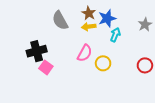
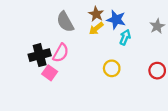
blue star: (107, 18) -> (116, 20), turned 30
yellow arrow: (89, 27) -> (96, 28), turned -32
pink semicircle: (85, 53) -> (61, 53), moved

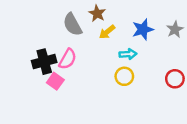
brown star: (96, 14) -> (97, 13), moved
blue star: (116, 20) -> (143, 29), moved, turned -30
cyan arrow: (125, 37) -> (128, 54), moved, turned 64

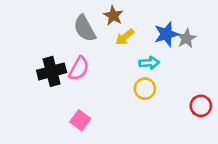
gray star: (175, 29) -> (186, 38), moved
red circle: (175, 79) -> (201, 106), moved
pink square: (55, 81) -> (80, 120), moved

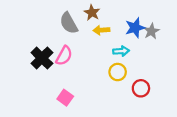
yellow arrow: (125, 37) -> (101, 30), turned 35
black cross: (52, 71) -> (42, 58), turned -30
red circle: (201, 106) -> (141, 88), moved

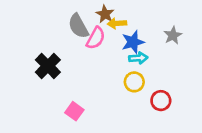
blue star: (135, 28) -> (133, 42), moved
yellow arrow: (101, 30) -> (117, 23), moved
pink semicircle: (64, 56) -> (96, 38), moved

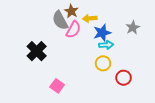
brown star: (105, 14) -> (71, 11), moved

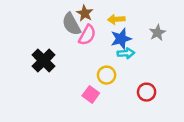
yellow arrow: (90, 18) -> (116, 19), moved
yellow circle: (103, 63) -> (107, 75), moved
pink square: (57, 86) -> (91, 94), moved

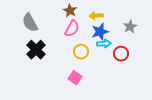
gray semicircle: (71, 24) -> (30, 23), moved
yellow circle: (107, 75) -> (81, 52), moved
red circle: (147, 92) -> (121, 54), moved

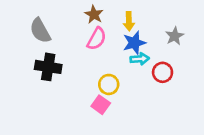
yellow arrow: (96, 16) -> (129, 21), turned -88
black cross: (36, 50) -> (48, 67), turned -36
yellow circle: (81, 52) -> (109, 84), moved

